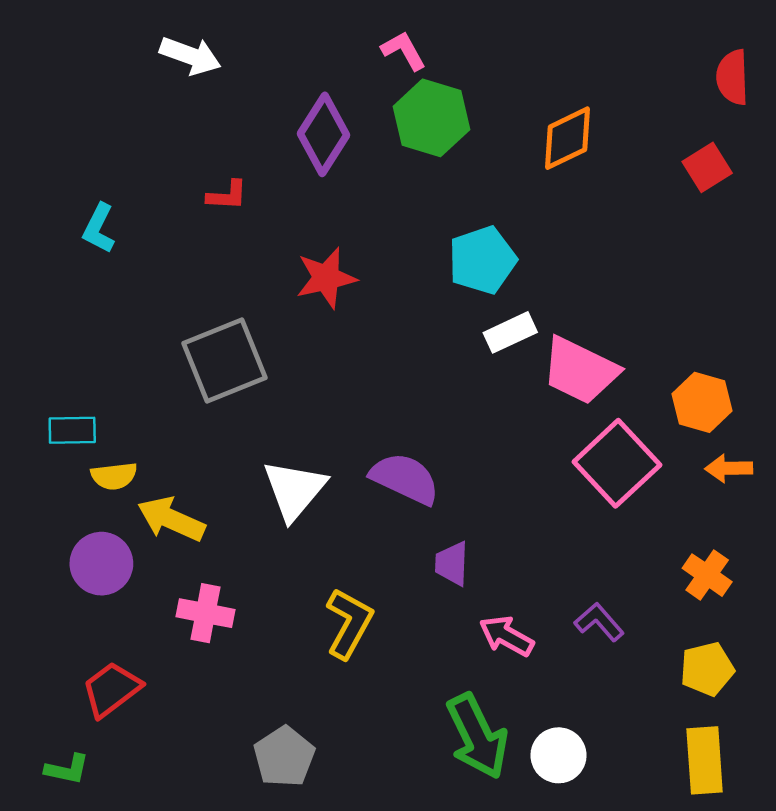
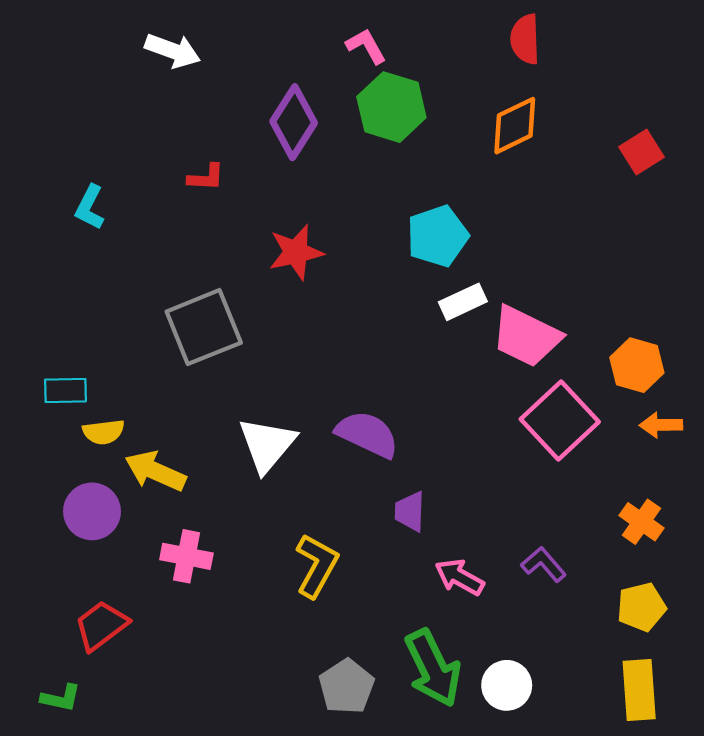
red semicircle: (732, 77) -> (525, 39), moved
gray pentagon: (284, 757) -> (347, 687), moved

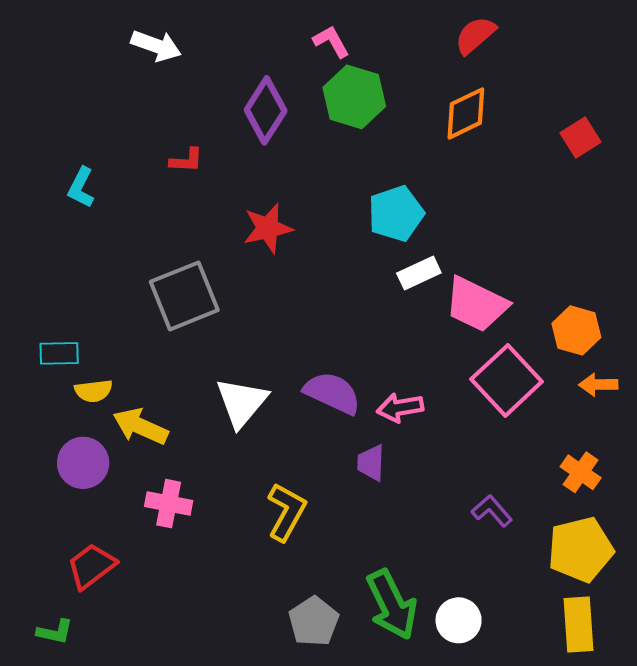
red semicircle: (525, 39) -> (475, 35), turned 51
pink arrow: (459, 577) -> (400, 408), moved, turned -39
yellow pentagon: (641, 607) -> (581, 549), size x1.5

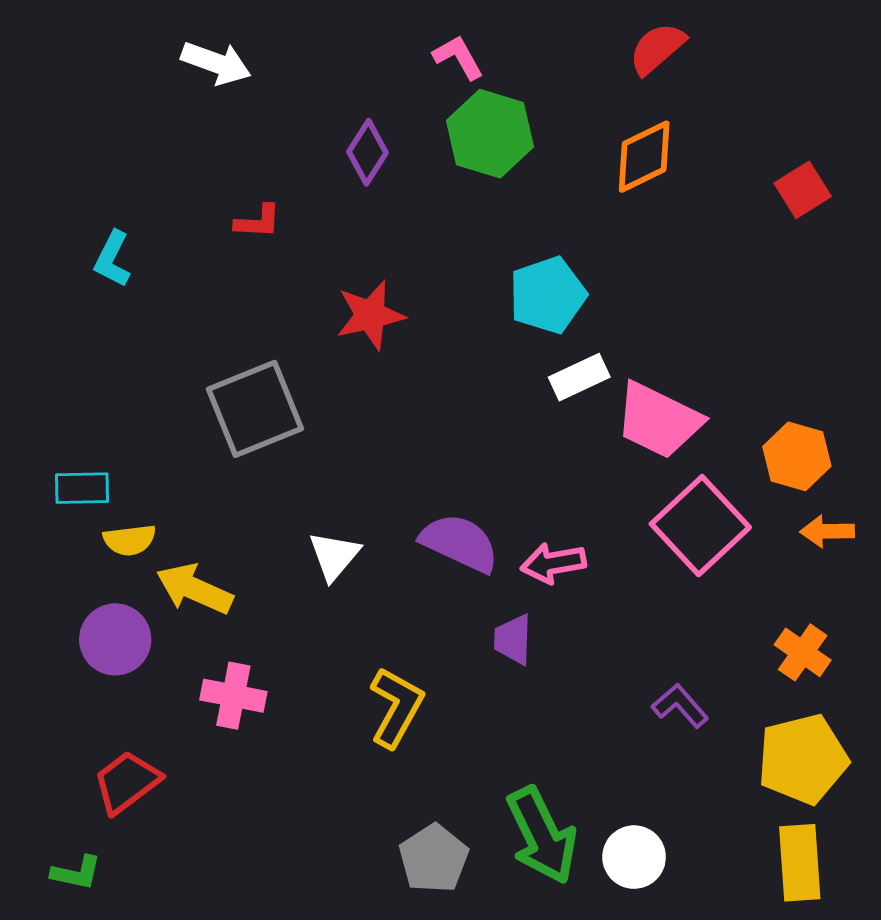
purple diamond: (266, 110) -> (367, 152), size x0.7
white triangle: (242, 402) -> (334, 556), size x0.7

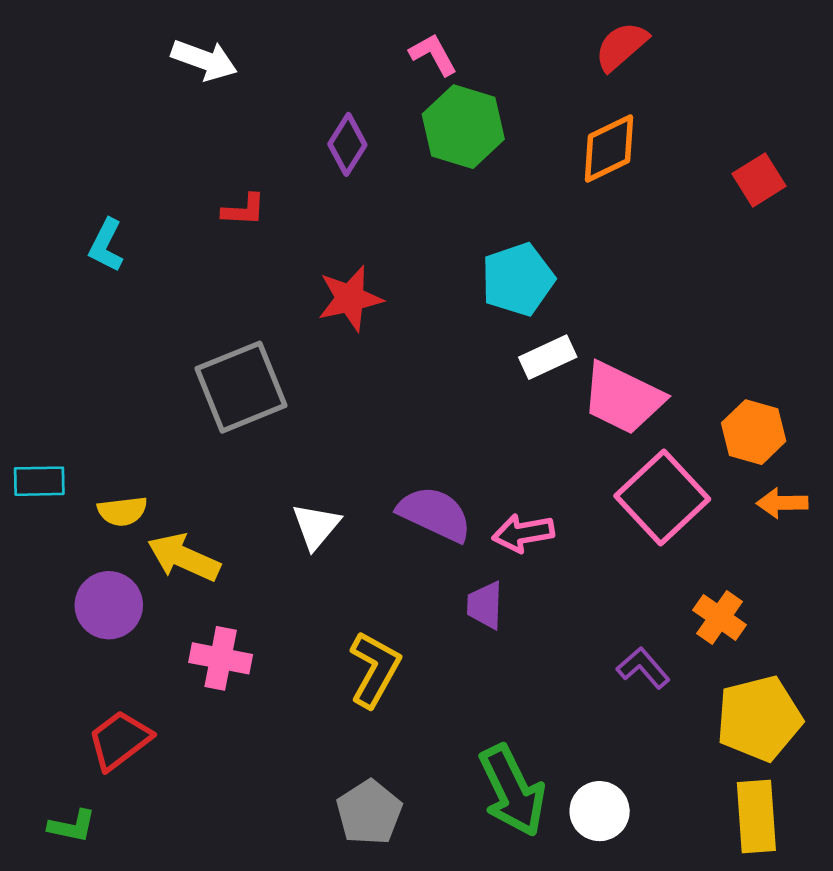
cyan rectangle: (82, 488) -> (39, 481), moved
orange cross: (803, 652) -> (720, 617), moved
gray pentagon: (434, 858) -> (369, 812), moved

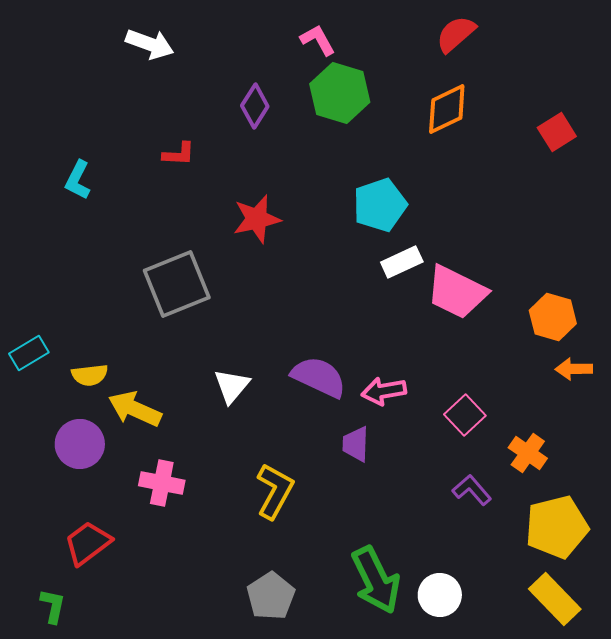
cyan rectangle: (39, 481) -> (29, 353), turned -30
pink square: (662, 498) -> (465, 415), moved, size x0.6
yellow rectangle: (756, 817) -> (555, 599), turned -40
green L-shape: (72, 826) -> (53, 606), turned -90

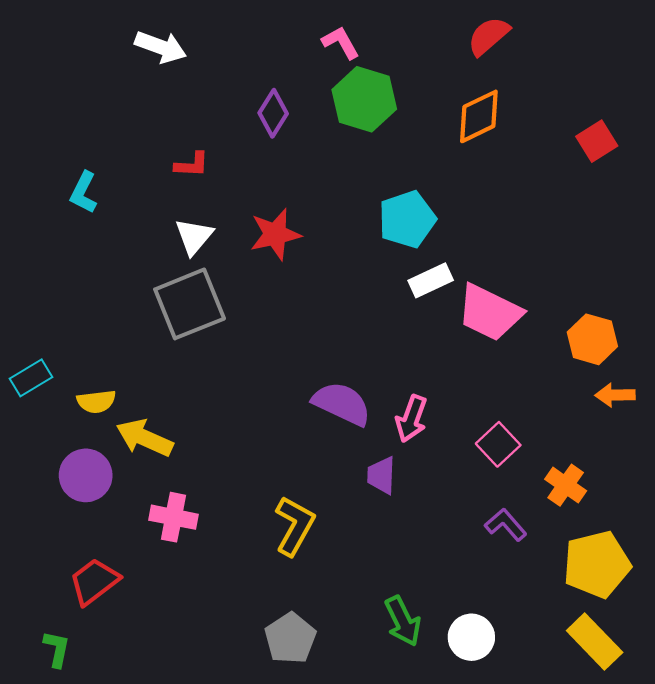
white triangle: (232, 386) -> (194, 236), moved
pink arrow: (384, 391) -> (411, 419), turned -60
green arrow: (376, 580) -> (403, 621), size x0.7

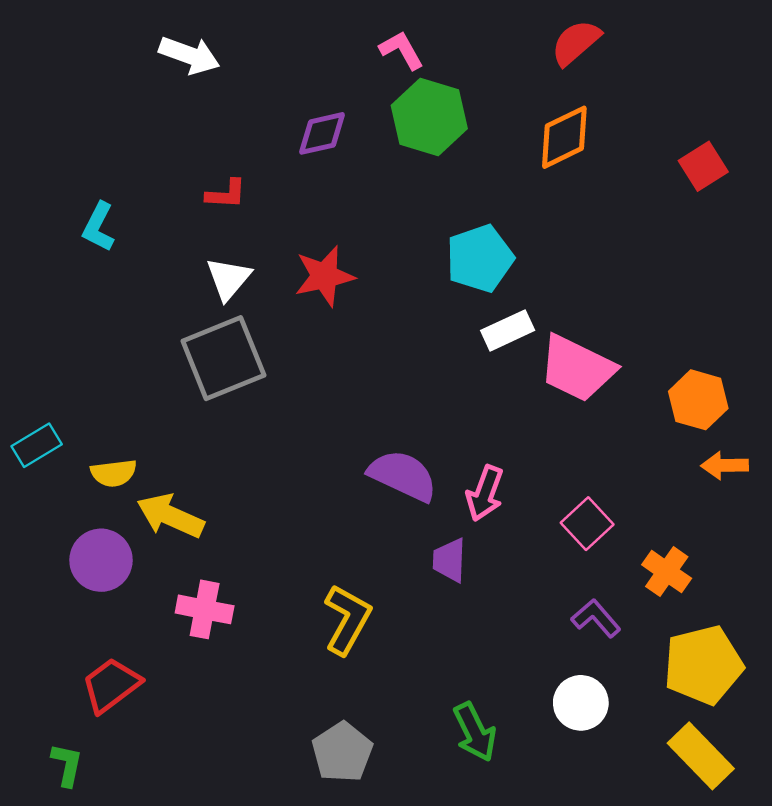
purple diamond: (273, 113) -> (322, 133), turned 45
white circle: (471, 637) -> (581, 703), moved

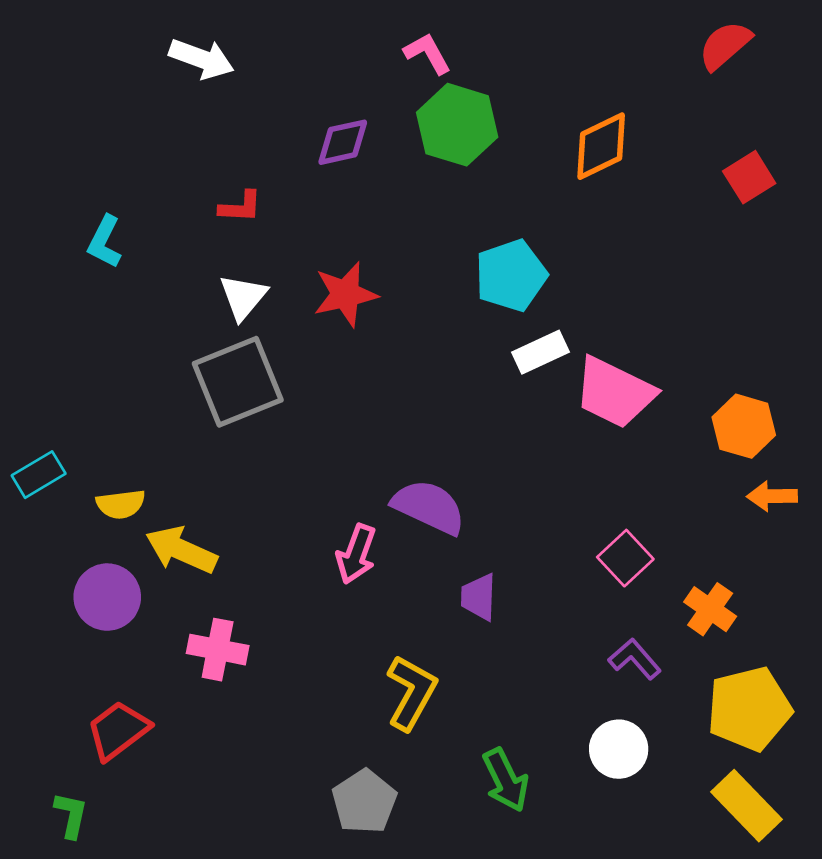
red semicircle: (576, 43) -> (725, 45), moved
pink arrow: (485, 493) -> (356, 554), moved
yellow L-shape: (347, 620) -> (411, 693), moved

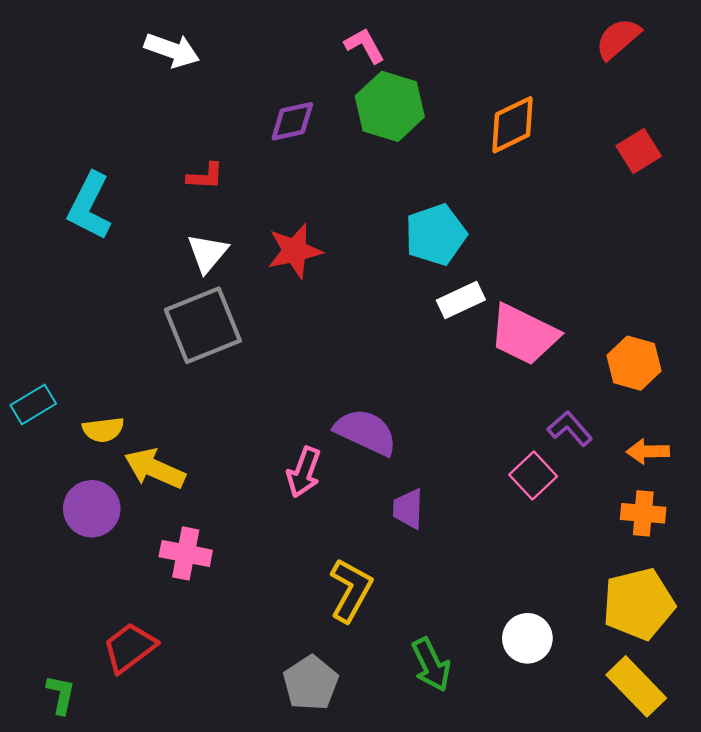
cyan L-shape: (105, 242) -> (89, 206), size x1.5
orange arrow: (772, 496) -> (648, 451), moved
orange cross: (710, 609) -> (643, 513), moved, turned -30
purple L-shape: (635, 659) -> (570, 428), moved
red trapezoid: (118, 730) -> (130, 647), moved

